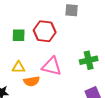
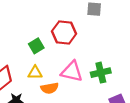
green square: (19, 35) -> (36, 46), moved, turned -32
green cross: (89, 60) -> (101, 73), moved

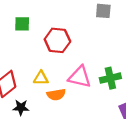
red hexagon: (64, 33) -> (57, 40), moved
green square: (36, 46) -> (22, 24), moved, turned 32

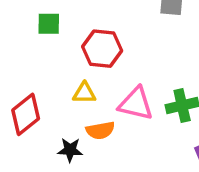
yellow triangle: (41, 78) -> (84, 93), moved
black star: (21, 107) -> (70, 150), moved

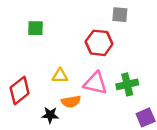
red hexagon: (102, 49) -> (99, 43), moved

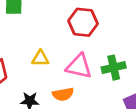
orange semicircle: (71, 102) -> (63, 94), moved

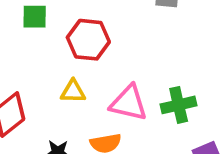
red hexagon: (83, 22) -> (88, 40), moved

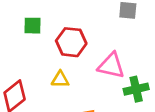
pink triangle: (129, 103) -> (111, 66), moved

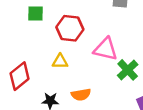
green cross: (136, 89) -> (128, 70), turned -30

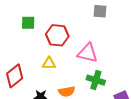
green cross: (128, 70) -> (96, 80), moved, turned -30

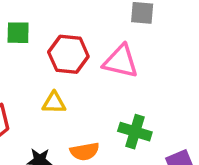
pink triangle: (87, 53) -> (121, 61), moved

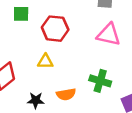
pink triangle: (121, 61) -> (109, 35), moved

